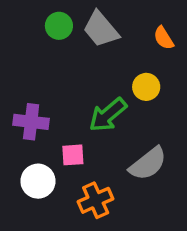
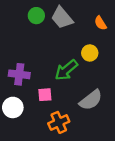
white circle: (38, 181) -> (13, 107), moved

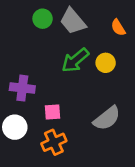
green arrow: (66, 70) -> (75, 60), moved
orange cross: (59, 122) -> (54, 142), moved

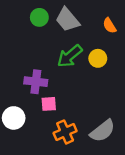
purple cross: (22, 88) -> (36, 82), moved
gray semicircle: (107, 118) -> (102, 131), moved
orange cross: (54, 142) -> (65, 132), moved

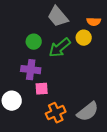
green circle: (39, 17) -> (34, 42), moved
orange semicircle: (109, 26) -> (94, 22), turned -56
yellow circle: (98, 58) -> (84, 38), moved

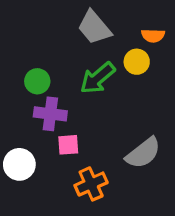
green circle: (34, 42) -> (37, 81), moved
gray semicircle: (88, 112) -> (143, 153), moved

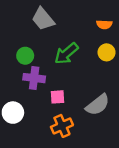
gray trapezoid: (94, 27) -> (43, 19), moved
yellow circle: (137, 62) -> (107, 52), moved
pink square: (68, 145) -> (57, 97), moved

